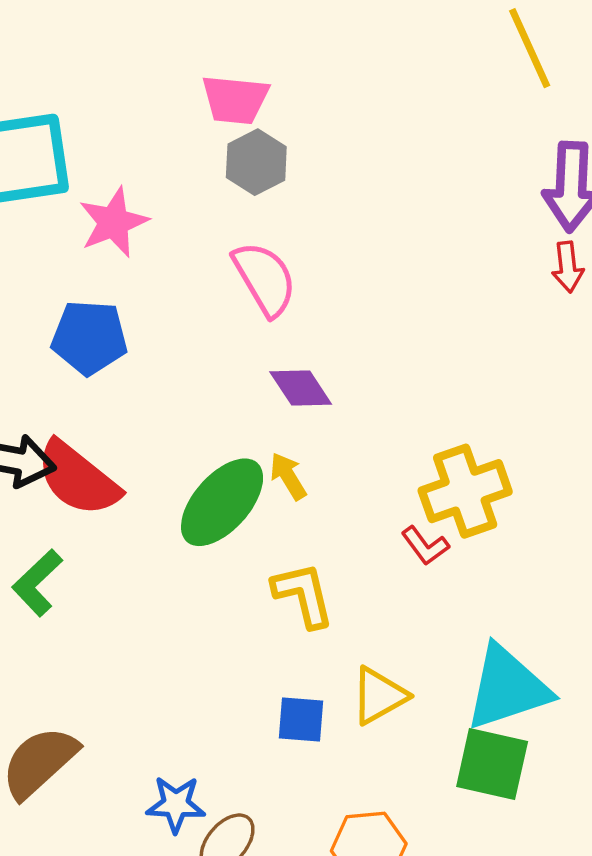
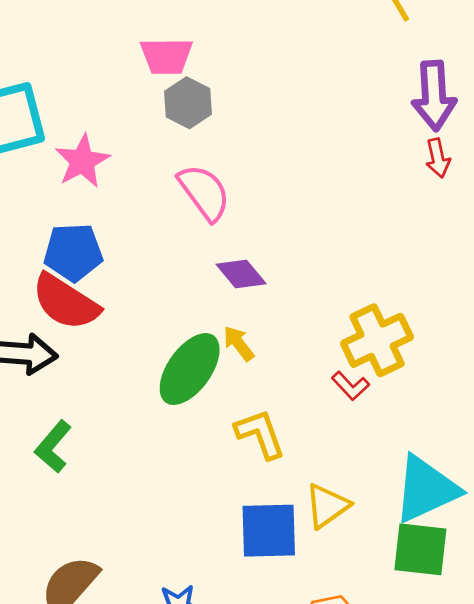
red semicircle: (78, 479) -> (66, 302), moved
blue square: (301, 719) -> (269, 531), size x1.6

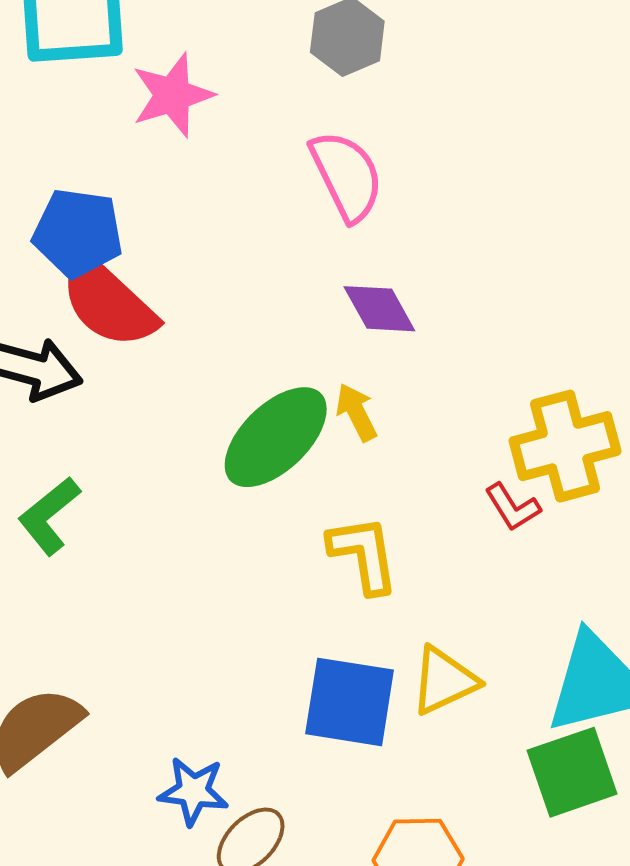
blue pentagon: (73, 252) -> (78, 233), moved
green square: (420, 549) -> (572, 772), turned -36

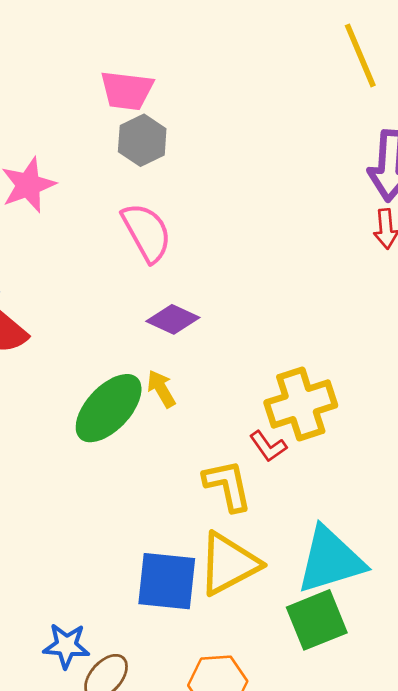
purple diamond: (379, 309) -> (173, 319), turned -33
yellow L-shape: (364, 554) -> (228, 485), moved
yellow triangle: (444, 681) -> (229, 564), size x1.4

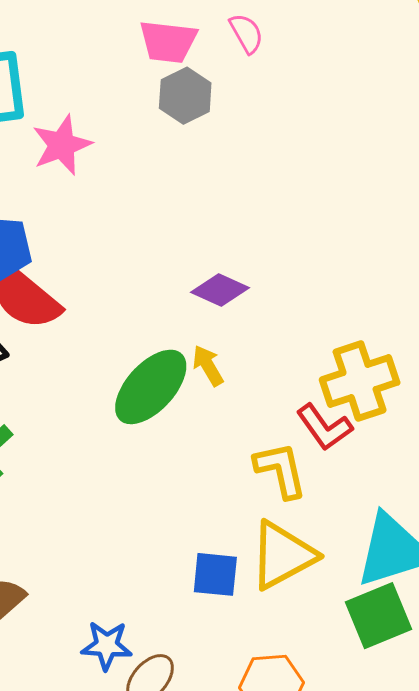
pink semicircle: (147, 232) -> (246, 33), moved, size x0.6
red L-shape: (268, 446) -> (324, 427), size x1.4
blue square: (167, 581) -> (215, 574), size x0.7

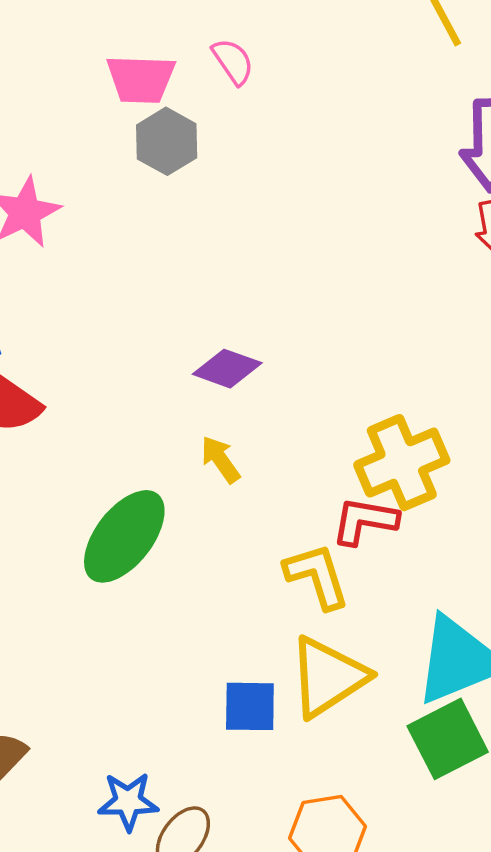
green ellipse: (151, 387) -> (124, 536), moved
red L-shape: (324, 427) -> (365, 521), turned 140

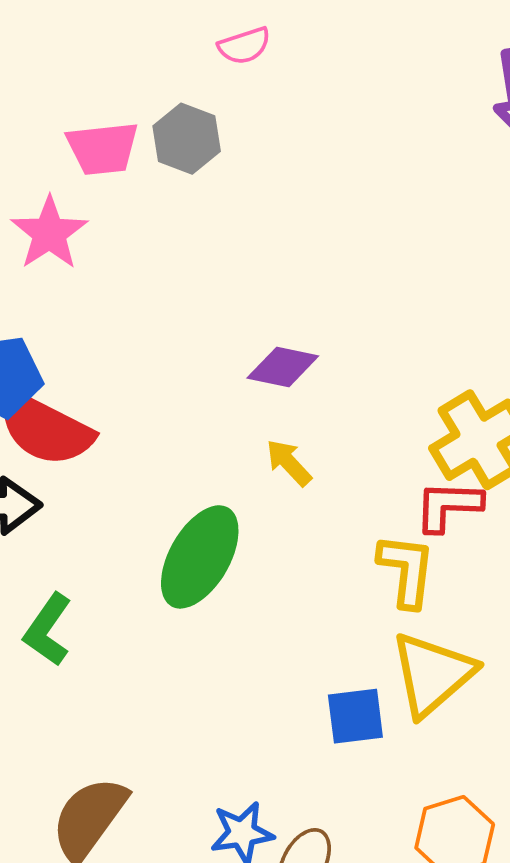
pink semicircle: (233, 61) -> (244, 46), turned 114
pink trapezoid: (141, 79) -> (103, 148), moved
yellow L-shape: (317, 576) -> (407, 570), turned 32

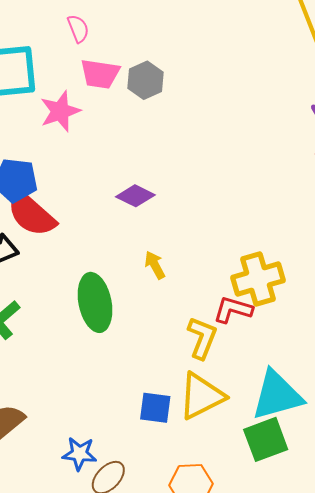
pink semicircle: (244, 46) -> (78, 29), moved, turned -108
purple diamond: (283, 367) -> (135, 196), moved
green ellipse: (200, 557) -> (95, 302), turned -56

